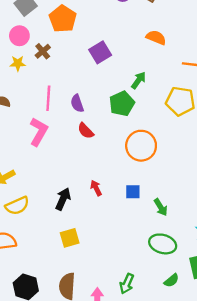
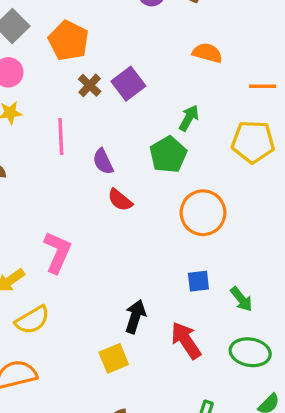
brown cross: (43, 51) -> (90, 85), moved
pink line: (48, 98) -> (61, 137), moved
pink L-shape: (39, 132) -> (57, 252), moved
red arrow: (96, 188) -> (186, 340), moved, size x1.6
black arrow: (63, 199) -> (135, 317), moved

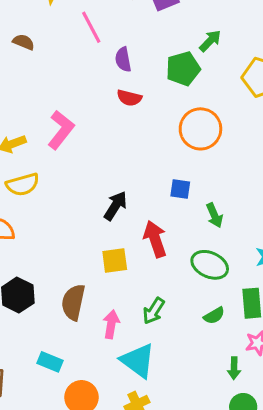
pink line: (61, 137) -> (91, 27), turned -40
red semicircle: (120, 200) -> (129, 98), turned -40
yellow square: (114, 358) -> (115, 260), moved

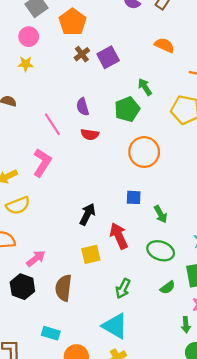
pink line: (91, 27) -> (52, 124), moved
green arrow: (210, 41) -> (145, 87), turned -72
pink arrow: (111, 324) -> (36, 258), moved, turned 48

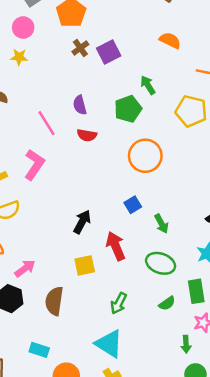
blue square: (134, 197) -> (133, 205), turned -35

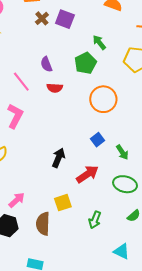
purple square: (109, 52) -> (65, 19), turned -36
red arrow: (116, 246) -> (87, 174), turned 85
yellow square: (85, 265) -> (63, 203), moved
cyan triangle: (109, 344) -> (122, 251), moved, size x0.7

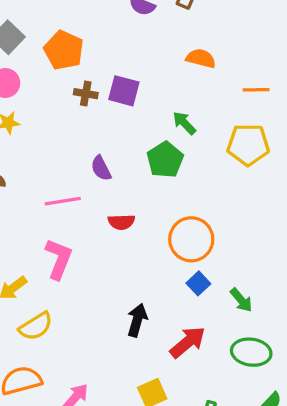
brown cross: (42, 18) -> (86, 94), turned -32
pink line: (21, 82) -> (63, 201), turned -55
red semicircle: (55, 88) -> (121, 222), moved
orange circle: (103, 99) -> (191, 239), moved

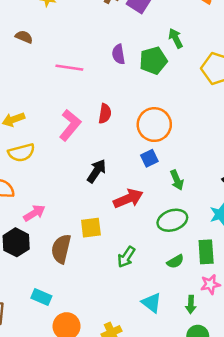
purple semicircle: (101, 168) -> (118, 54), moved
red semicircle: (121, 222) -> (105, 114), moved, turned -96
pink L-shape: (59, 259) -> (70, 125), moved
green ellipse: (251, 352) -> (172, 220), turned -44

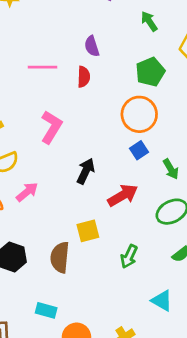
green pentagon: (153, 61) -> (150, 72), moved
red semicircle: (105, 114) -> (84, 77), moved
pink arrow: (34, 213) -> (27, 192), moved

